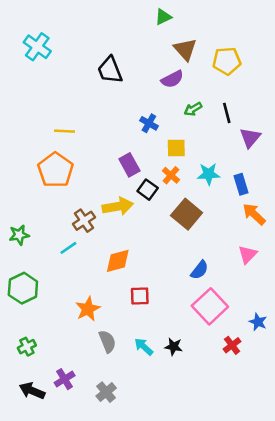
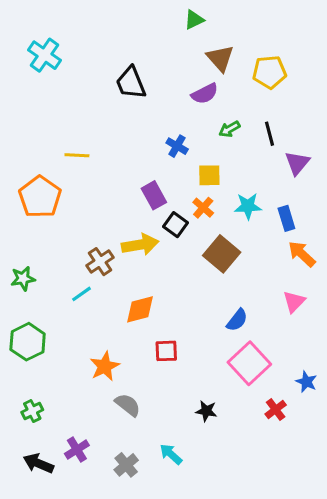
orange pentagon: (55, 170) -> (40, 197), moved
gray semicircle: (107, 341) -> (128, 405), turned -30
cyan arrow: (144, 347) -> (171, 454), moved

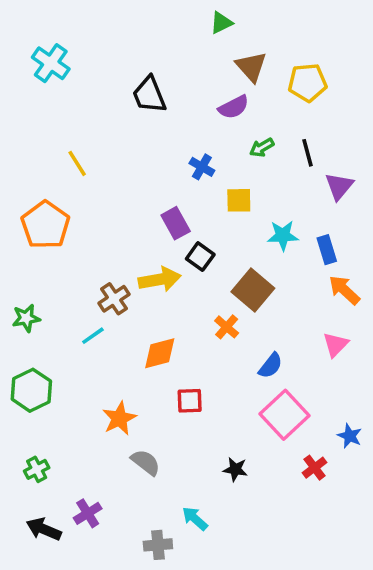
yellow line: (77, 155) -> (77, 163), moved, turned 55
orange cross: (203, 208) -> (227, 327), moved
gray cross: (126, 465) -> (158, 545), moved, turned 35

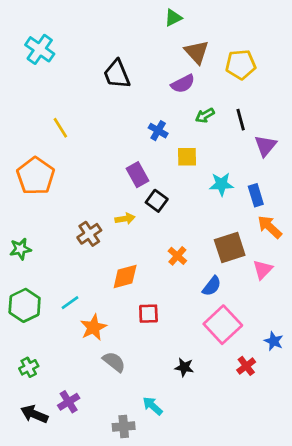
yellow arrow: (160, 279) -> (125, 219), size x0.6
brown square: (253, 290) -> (230, 248), moved, turned 32
cyan line: (93, 336) -> (70, 303), moved

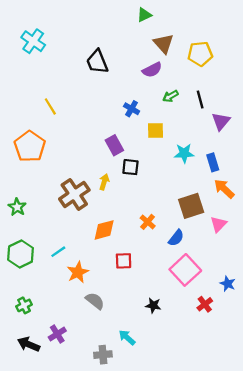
black square: (157, 201) -> (130, 167), turned -30
yellow arrow: (125, 219) -> (104, 182), turned -63
brown cross: (89, 234) -> (74, 194), size x1.5
green star: (20, 249) -> (17, 207), turned -30
orange cross: (177, 256) -> (148, 222), moved

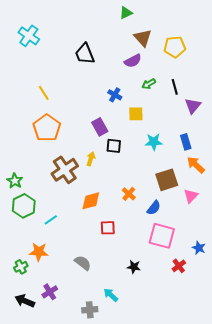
orange pentagon: (30, 146) -> (47, 128), moved
cyan star: (184, 153) -> (154, 142), moved
green hexagon: (21, 254) -> (24, 206), moved
pink square: (185, 270) -> (162, 236), turned -32
orange star: (78, 272) -> (39, 252), moved, turned 30

